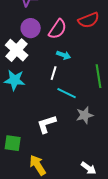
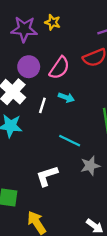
white line: (54, 73) -> (42, 105), moved

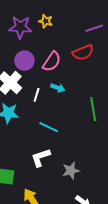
cyan line: (70, 141) -> (49, 127), moved
gray star: (90, 166) -> (71, 171), moved

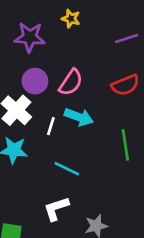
yellow star: (46, 21) -> (71, 19), moved
red semicircle: (83, 52) -> (125, 85), moved
cyan arrow: (58, 88) -> (79, 117), size x1.5

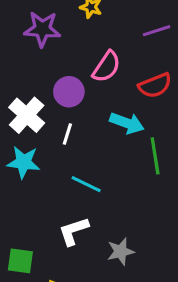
purple circle: (35, 81) -> (69, 92), moved
pink semicircle: (71, 82) -> (106, 67), moved
cyan arrow: (79, 117) -> (127, 123), moved

